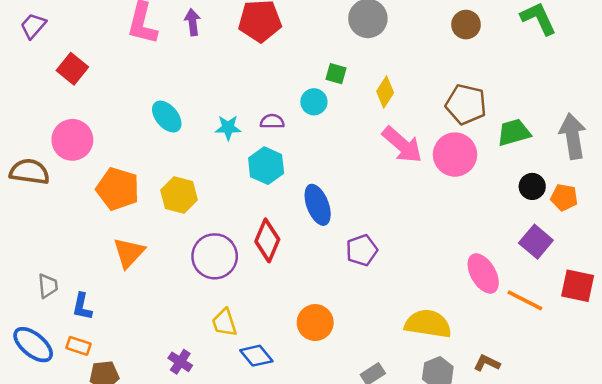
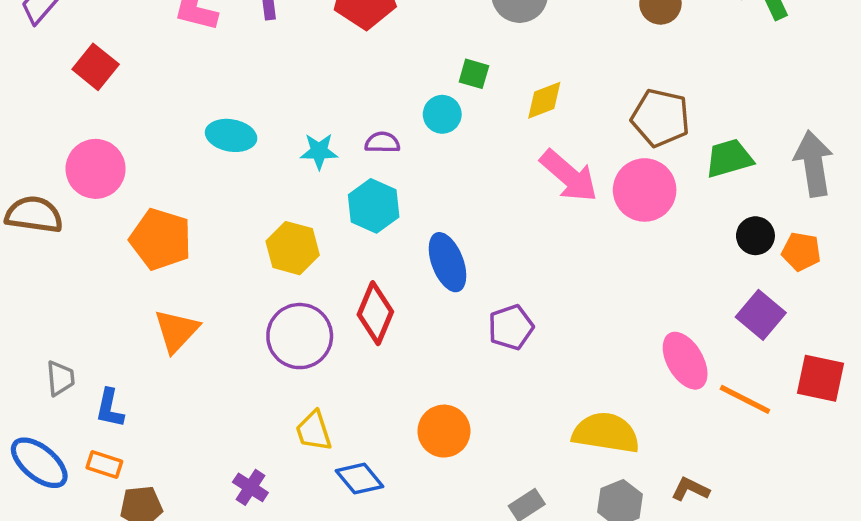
yellow diamond: (385, 92) -> (544, 100), turned 36
cyan ellipse: (167, 117) -> (231, 135), turned -40
yellow hexagon: (179, 195) -> (293, 248), moved

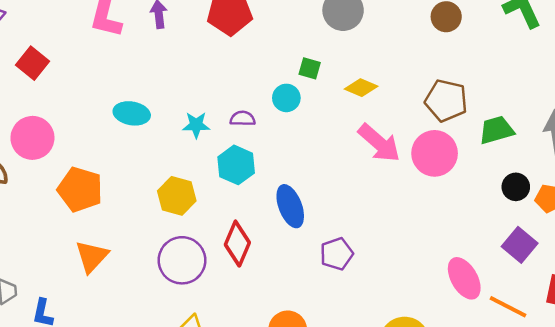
yellow diamond: (544, 100) -> (361, 88), turned 44

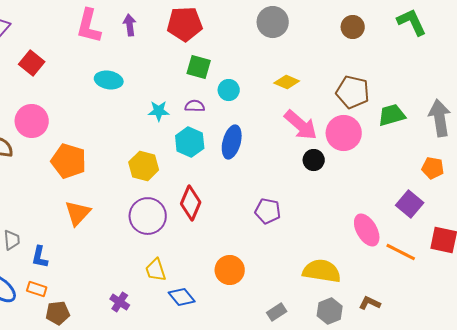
green square: (310, 68) -> (199, 67), moved, size x1.4
cyan ellipse: (132, 113) -> (109, 80), moved
black circle: (516, 187) -> (314, 160), moved
blue ellipse: (290, 206) -> (232, 142), moved, turned 36
purple pentagon: (337, 254) -> (268, 211), turned 30

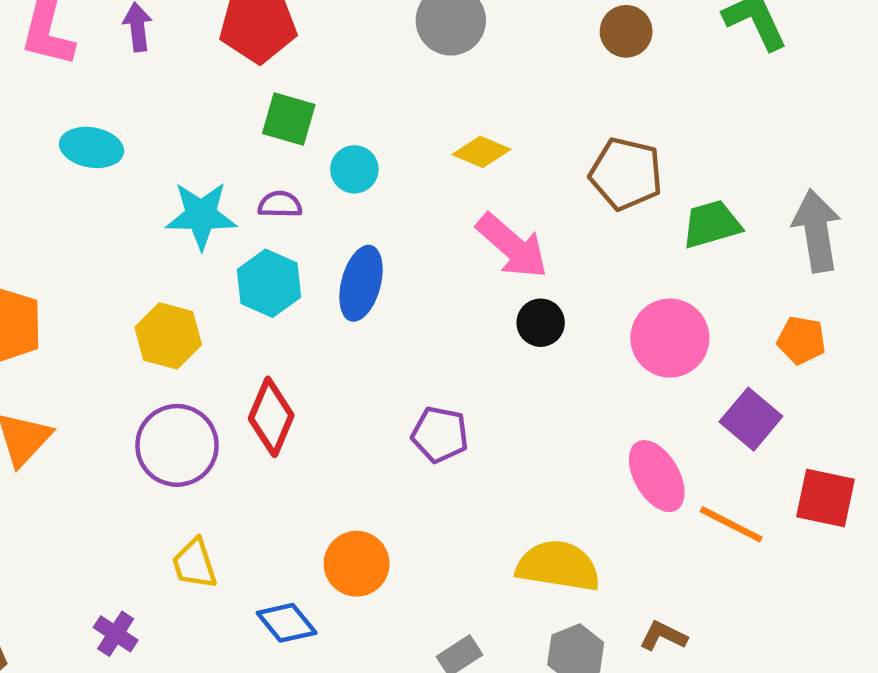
cyan star: (159, 111) -> (201, 215), size x1.5
pink circle: (344, 133) -> (670, 338), moved
blue diamond: (182, 297) -> (287, 623), moved

